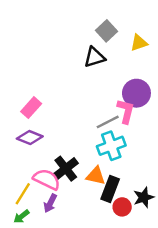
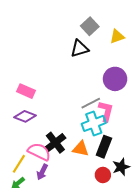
pink rectangle: (31, 108) -> (26, 91), turned 72
pink L-shape: (126, 111) -> (106, 111), moved
black rectangle: (110, 189) -> (104, 147), moved

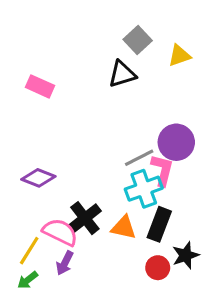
purple circle: (115, 79) -> (176, 142), moved
pink rectangle: (26, 91) -> (40, 86), moved

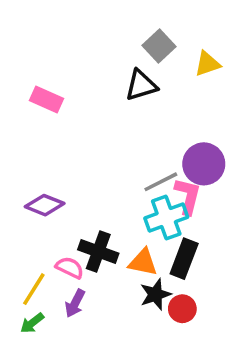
black cross: (85, 218) -> (98, 252), turned -32
pink semicircle: (60, 232) -> (70, 268), size x0.7
black star: (186, 255) -> (155, 294), moved

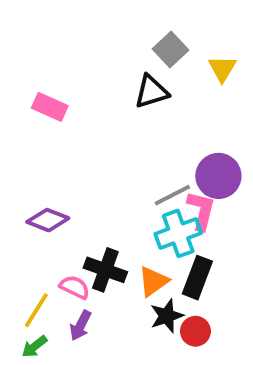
yellow triangle: (207, 64) -> (222, 69), turned -40
orange triangle: (143, 262) -> (153, 281), turned -48

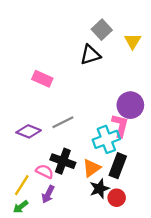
pink rectangle: (50, 107) -> (42, 79), moved
gray line: (172, 195) -> (63, 122), moved

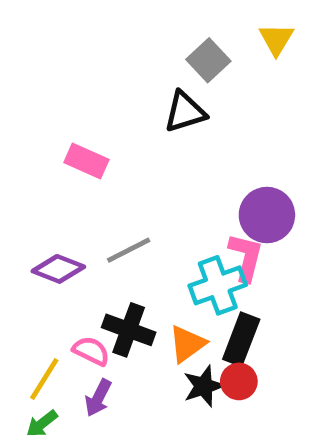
yellow triangle: (133, 41) -> (276, 39), moved
red circle: (117, 198) -> (239, 381), moved

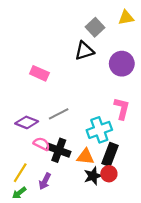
yellow triangle: (276, 39) -> (126, 18), turned 49
purple circle: (267, 215) -> (122, 64), moved
pink L-shape: (246, 257) -> (122, 109), moved
orange triangle: (187, 344) -> (85, 157), turned 42
pink semicircle: (91, 351) -> (42, 144), moved

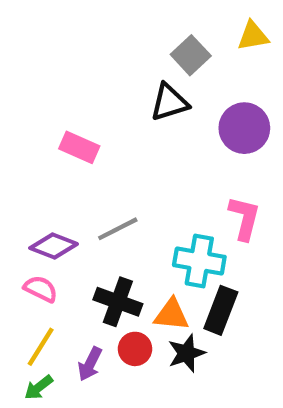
cyan cross: (99, 130) -> (199, 261), turned 30
pink semicircle: (42, 144) -> (41, 289), moved
red circle: (109, 174) -> (135, 349), moved

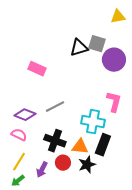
gray square: (191, 55) -> (97, 44), moved, turned -30

